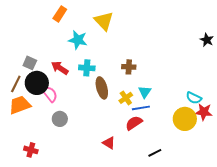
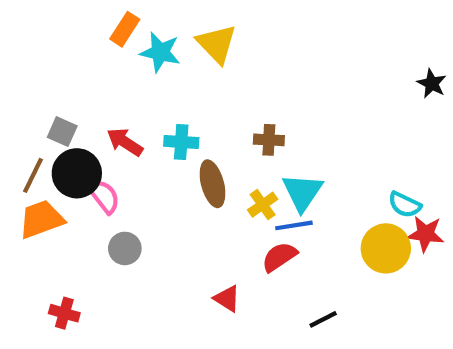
cyan star: (78, 40) -> (160, 52), moved
cyan triangle: (145, 92) -> (302, 192), size x1.5

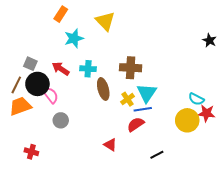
cyan star: (160, 52) -> (74, 38), moved, turned -30
brown cross: (269, 140) -> (131, 68), size x1.5

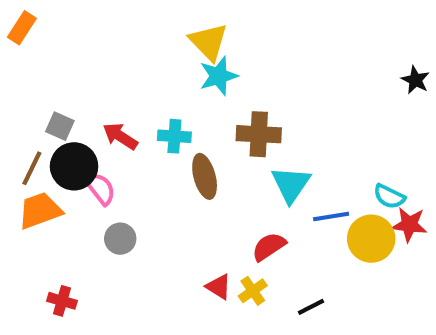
orange rectangle: (61, 14) -> (22, 28), moved
cyan star: (74, 38) -> (219, 76), moved
yellow cross: (128, 99) -> (253, 291), moved
blue line: (143, 109) -> (331, 217), moved

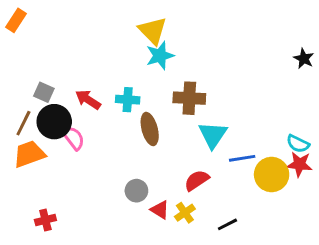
cyan semicircle: (389, 196) -> (298, 144), moved
gray circle: (120, 239) -> (136, 191), moved
red cross: (62, 301) -> (45, 220), turned -30

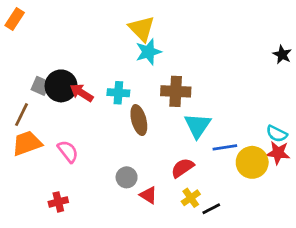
black circle: (54, 122) -> (61, 86), moved
pink semicircle: (73, 138) -> (68, 151), moved
yellow cross: (185, 213) -> (191, 198), moved
red cross: (45, 220) -> (58, 202), moved

